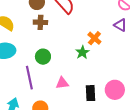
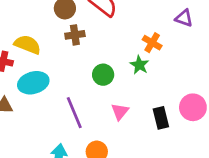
green circle: (43, 57) -> (103, 75), moved
pink triangle: (62, 83) -> (120, 112), turned -32

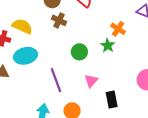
brown cross: (75, 35) -> (59, 20), turned 32
black rectangle: (161, 118) -> (112, 99), moved

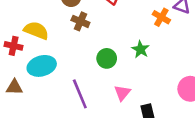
orange cross: (118, 29) -> (161, 17), moved

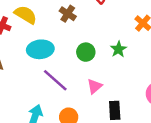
cyan ellipse: (42, 66) -> (40, 49), moved
purple line: (80, 94) -> (55, 80), turned -36

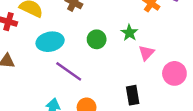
pink triangle: (95, 86) -> (146, 53), moved

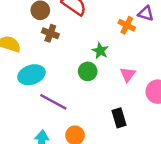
green star: (129, 33) -> (100, 51), moved
green circle: (97, 39) -> (88, 71), moved

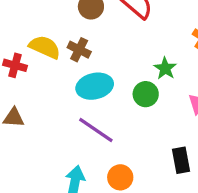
brown cross: (50, 33) -> (79, 50), moved
cyan ellipse: (31, 75) -> (95, 86), moved

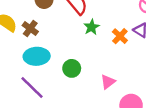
green star: (165, 68) -> (92, 27), moved

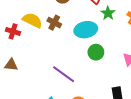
cyan ellipse: (37, 56) -> (86, 30), moved

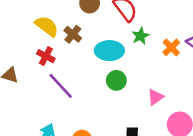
red cross: (13, 31) -> (46, 56), moved
purple line: (64, 74) -> (61, 86), moved

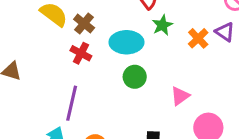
red cross: (46, 56) -> (81, 53), moved
purple line: (61, 86) -> (72, 103), moved, turned 56

